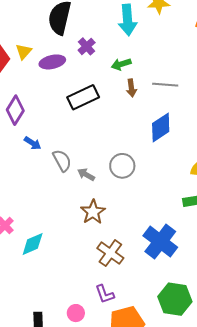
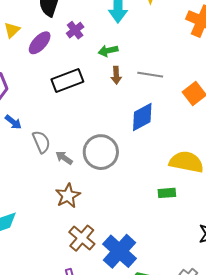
purple ellipse: (52, 62) -> (40, 43), turned -40
gray circle: (122, 166) -> (101, 152), size x1.4
blue cross: (160, 242) -> (120, 251), moved

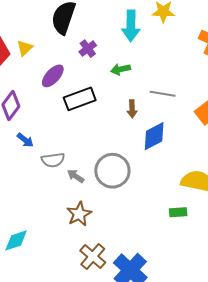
purple ellipse: (40, 43) -> (53, 76), moved
brown arrow: (116, 75) -> (132, 109), moved
gray semicircle: (41, 142) -> (53, 160), turned 105

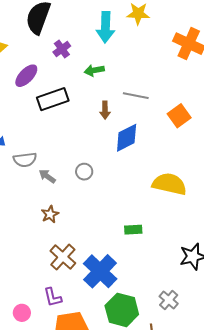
gray circle: (112, 171) -> (84, 172), size x0.5
green rectangle: (178, 212) -> (133, 230), moved
brown star: (79, 214) -> (50, 214), size x0.7

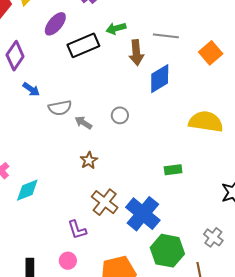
green arrow: (94, 70) -> (116, 28), moved
brown arrow: (105, 110) -> (136, 53), size x1.4
purple L-shape: (53, 297) -> (77, 230), moved

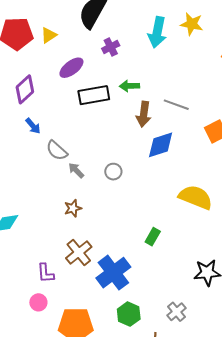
gray semicircle: (60, 108) -> (57, 150), turned 40
green rectangle: (173, 170) -> (153, 237), turned -66
green hexagon: (167, 251) -> (129, 314), size x0.7
pink circle: (68, 261) -> (38, 302), moved

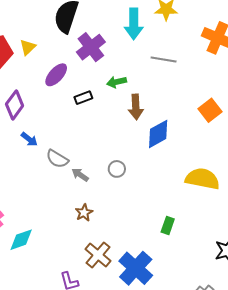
purple cross: (111, 47) -> (91, 47), size x1.6
black rectangle: (94, 95) -> (83, 98), size x0.6
gray line: (176, 105) -> (164, 60), moved

